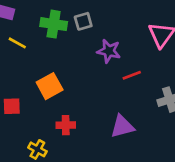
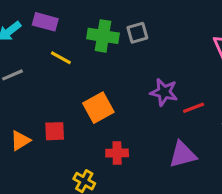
purple star: (109, 51) -> (164, 92), moved
red line: (132, 75) -> (194, 108), moved

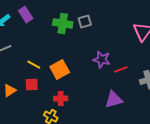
purple rectangle: (45, 22) -> (26, 15), turned 42
yellow line: (61, 58) -> (34, 65), moved
red cross: (117, 153) -> (61, 99), moved

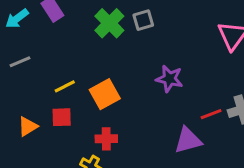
green cross: (63, 24) -> (109, 23), turned 36
yellow line: (34, 65) -> (65, 86), turned -56
red line: (121, 70) -> (211, 114), moved

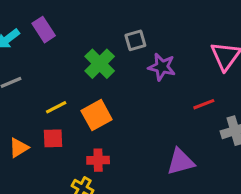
green cross: (109, 23) -> (100, 64), moved
purple star: (169, 79) -> (162, 67), moved
red line: (211, 114) -> (204, 104), moved

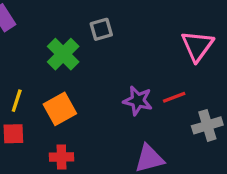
purple star: (162, 67) -> (138, 101), moved
yellow line: (56, 107) -> (17, 101), turned -45

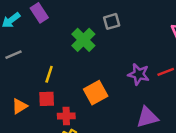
orange square: (60, 109) -> (96, 93), moved
red cross: (61, 157) -> (66, 116), moved

